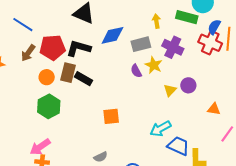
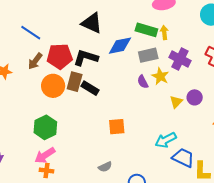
green rectangle: (187, 17) -> (146, 30), moved
orange circle: (47, 77) -> (53, 86), size x1.5
green hexagon: (49, 106) -> (45, 127), moved

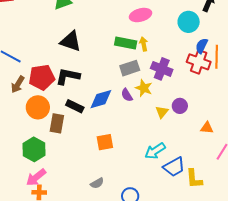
blue diamond: (120, 46) -> (101, 99), moved
brown rectangle: (75, 82) -> (57, 123), moved
blue trapezoid: (183, 158) -> (174, 167), turned 130

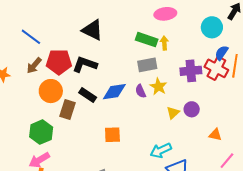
purple cross: (162, 69) -> (191, 71), moved, turned -35

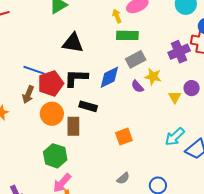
blue line: (31, 37) -> (34, 70), moved
yellow arrow: (164, 43) -> (117, 16), moved
blue diamond: (114, 92) -> (109, 77), moved

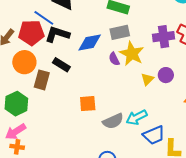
blue line: (34, 70) -> (44, 18), moved
yellow star: (153, 77) -> (132, 54), size x1.4
gray semicircle: (123, 178) -> (113, 121), moved, size x1.5

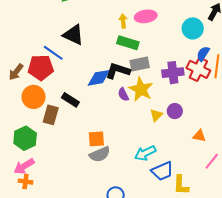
gray rectangle: (120, 32) -> (140, 64), moved
black L-shape: (57, 34) -> (118, 71), moved
gray semicircle: (113, 121) -> (100, 154), moved

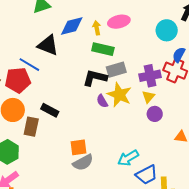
blue diamond: (99, 78) -> (72, 26), moved
yellow triangle: (156, 115) -> (148, 97), moved

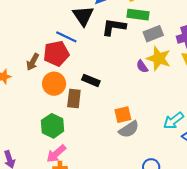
black triangle: (48, 45) -> (83, 16), turned 40
black L-shape: (95, 78) -> (114, 27), moved

